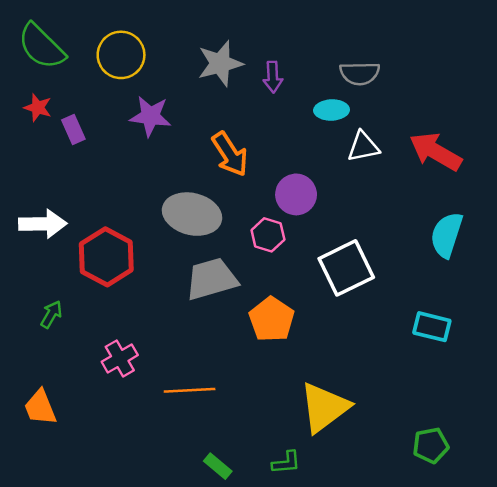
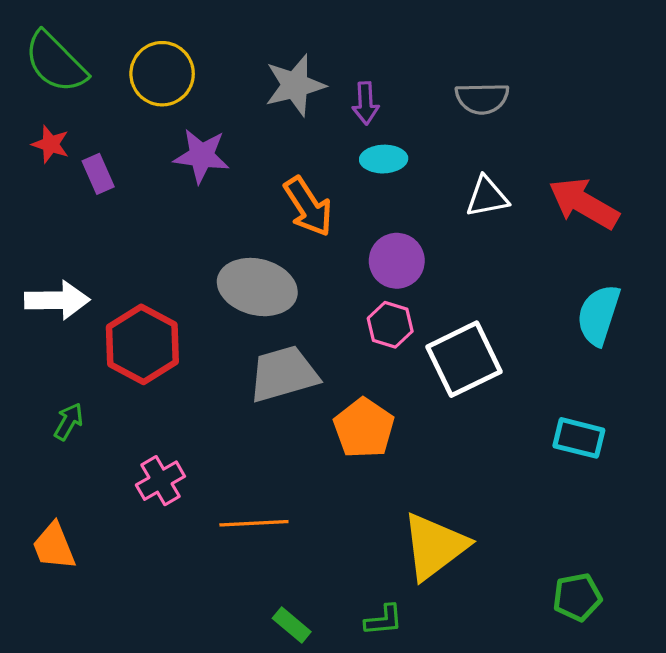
cyan ellipse: (332, 110) -> (384, 159), moved
pink hexagon: (268, 235) -> (390, 325), moved

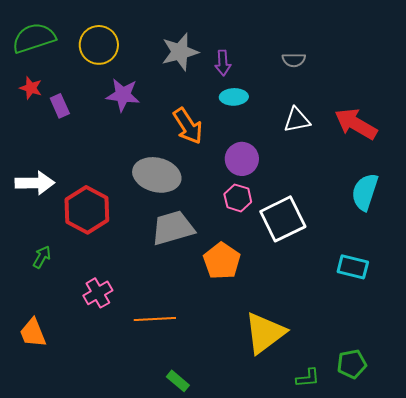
green semicircle: (55, 62) -> (34, 38), turned 117
gray semicircle: (482, 98) -> (294, 60), size x0.7
green L-shape: (384, 620) -> (308, 378), moved

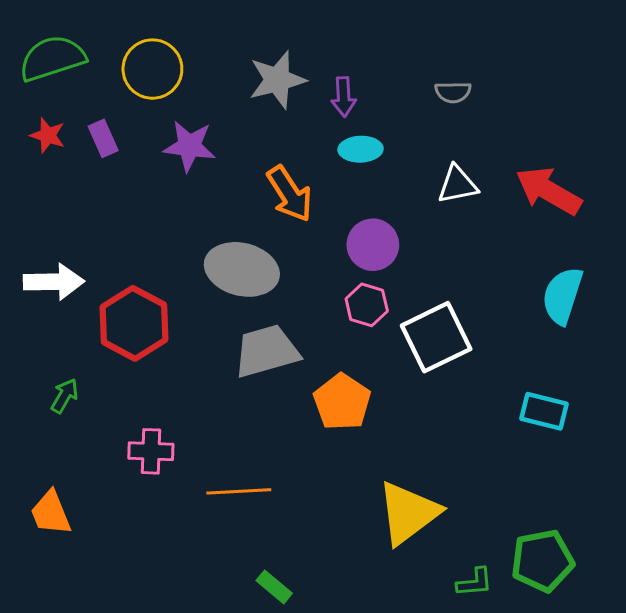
purple rectangle: (60, 106) -> (103, 138), moved
pink cross: (98, 293) -> (151, 451), turned 32
green pentagon: (352, 364) -> (542, 561), size x1.4

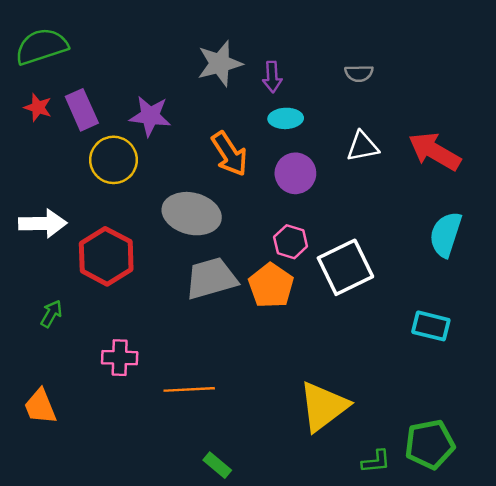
yellow circle: (152, 69) -> (114, 160), moved
purple rectangle: (103, 138) -> (82, 110), size x1.4
purple circle: (373, 245) -> (295, 173), moved
orange pentagon: (342, 402) -> (271, 286), moved

